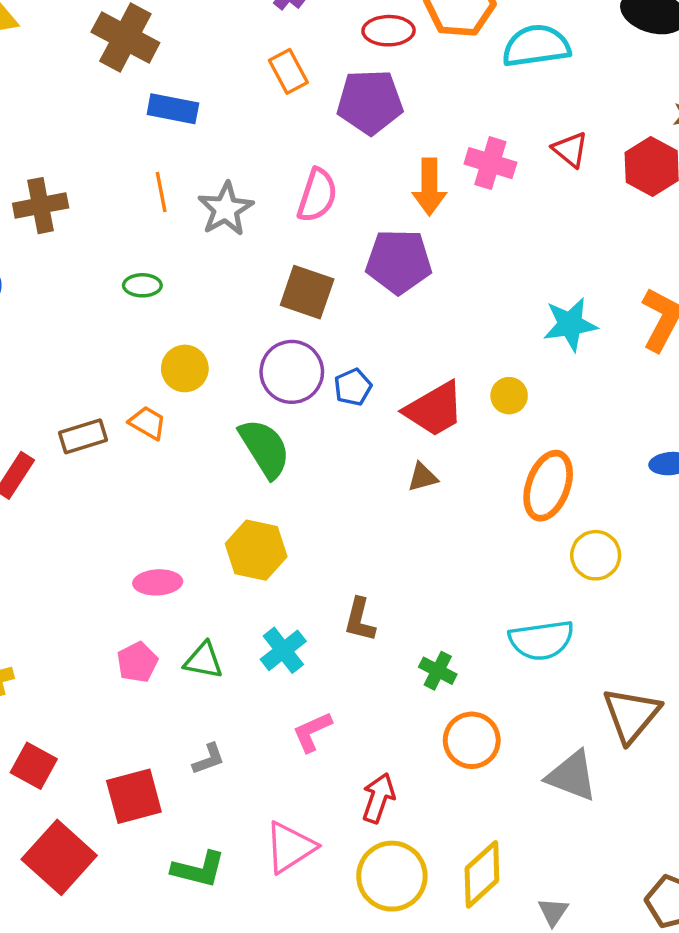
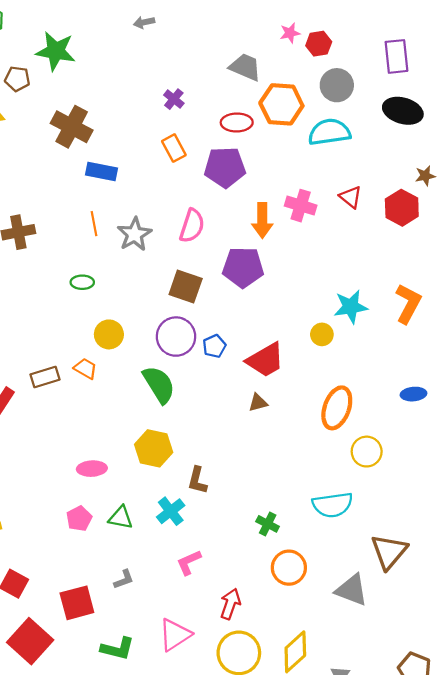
yellow circle: (509, 396) -> (322, 334), moved
brown L-shape: (360, 620) -> (197, 480), moved

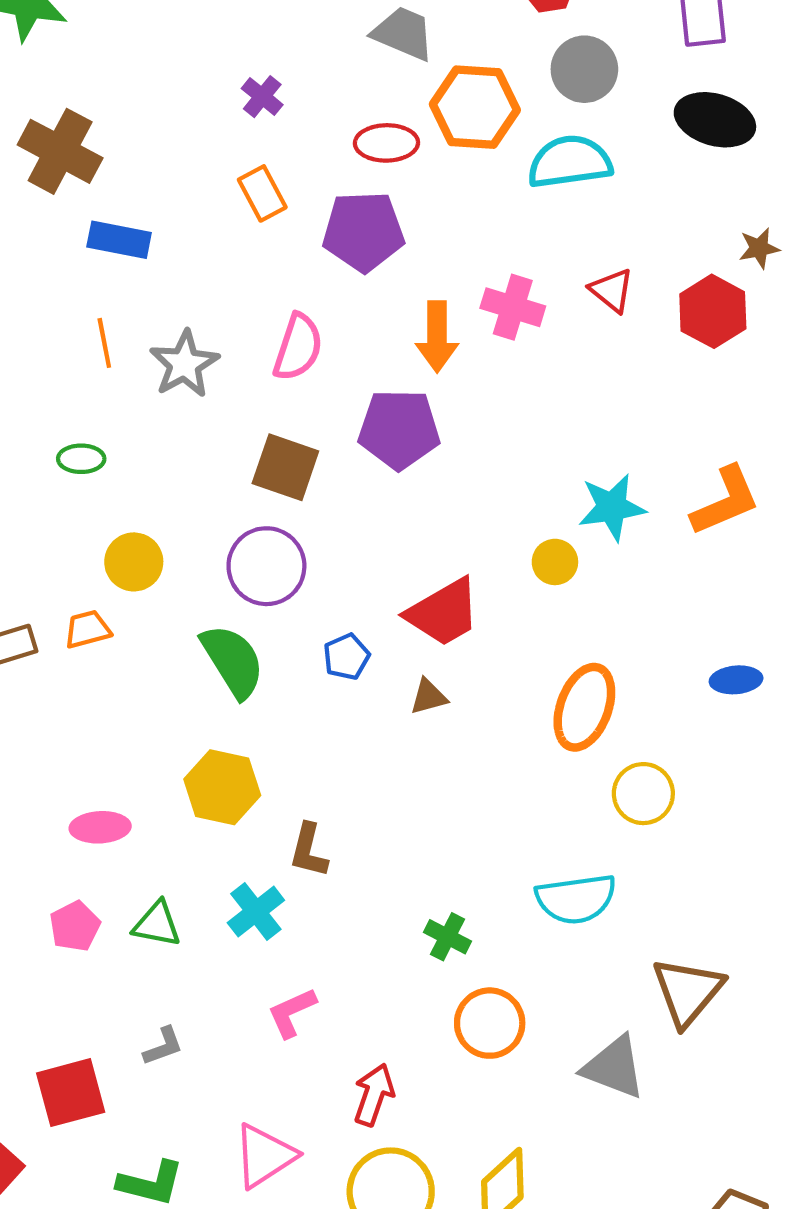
orange L-shape: (408, 304) -> (725, 501), turned 39
blue pentagon: (214, 346) -> (346, 657), moved
orange trapezoid: (85, 368) -> (87, 629), turned -45

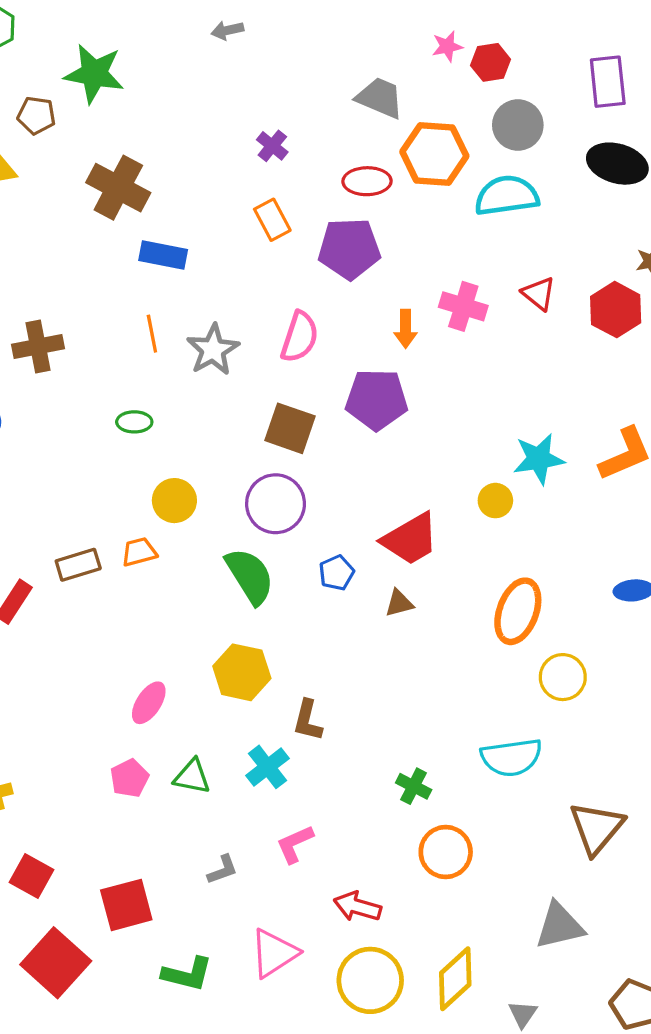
orange arrow: (437, 337) -> (406, 329), size x0.7
pink ellipse: (100, 827) -> (149, 703), turned -54
gray L-shape: (163, 1046) -> (223, 870), moved
gray triangle: (614, 1067) -> (560, 926), moved, turned -34
red arrow: (374, 1095) -> (357, 907), turned -93

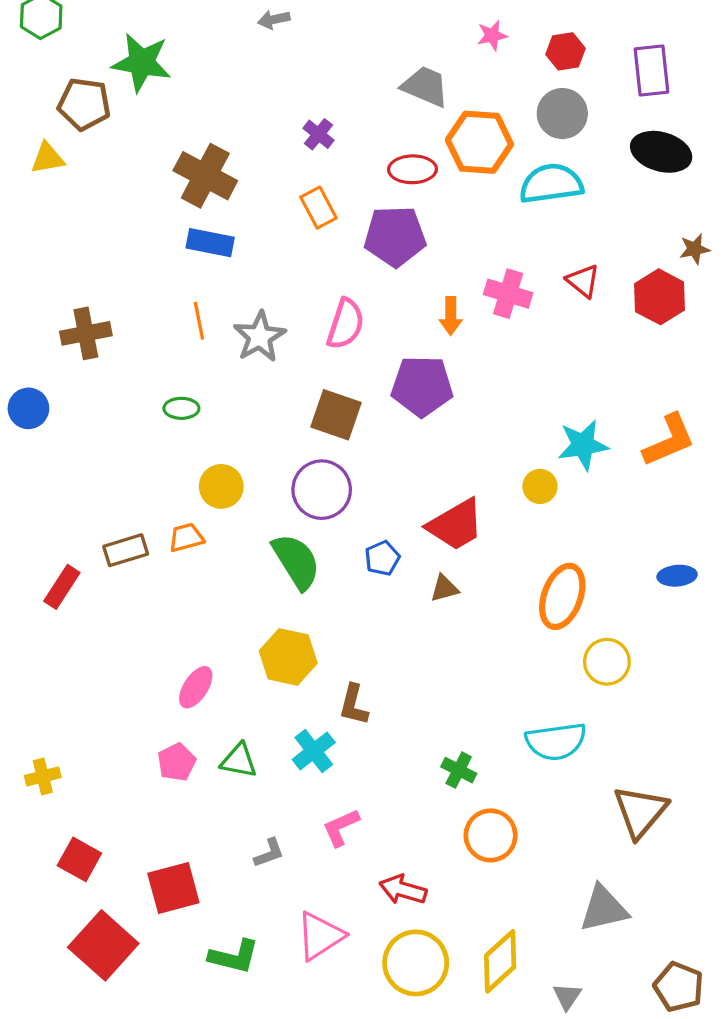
red hexagon: (491, 62) -> (565, 51), moved
brown pentagon: (36, 115) -> (84, 104), size x1.4
brown cross: (118, 188) -> (205, 176), moved

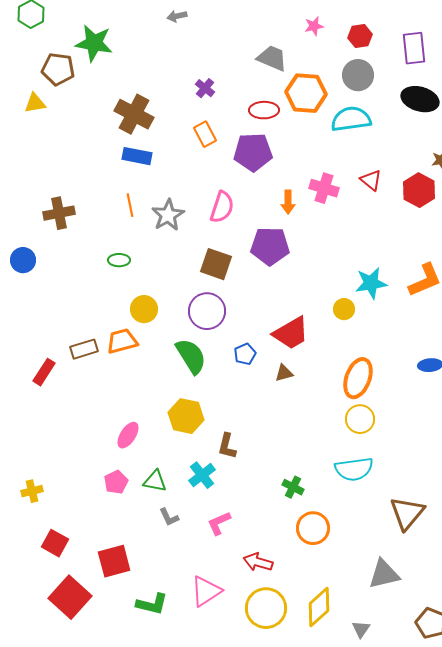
orange trapezoid: (186, 537) -> (122, 341), size x1.4
yellow circle: (607, 662) -> (360, 419), moved
gray L-shape: (269, 853) -> (169, 517), moved, turned 85

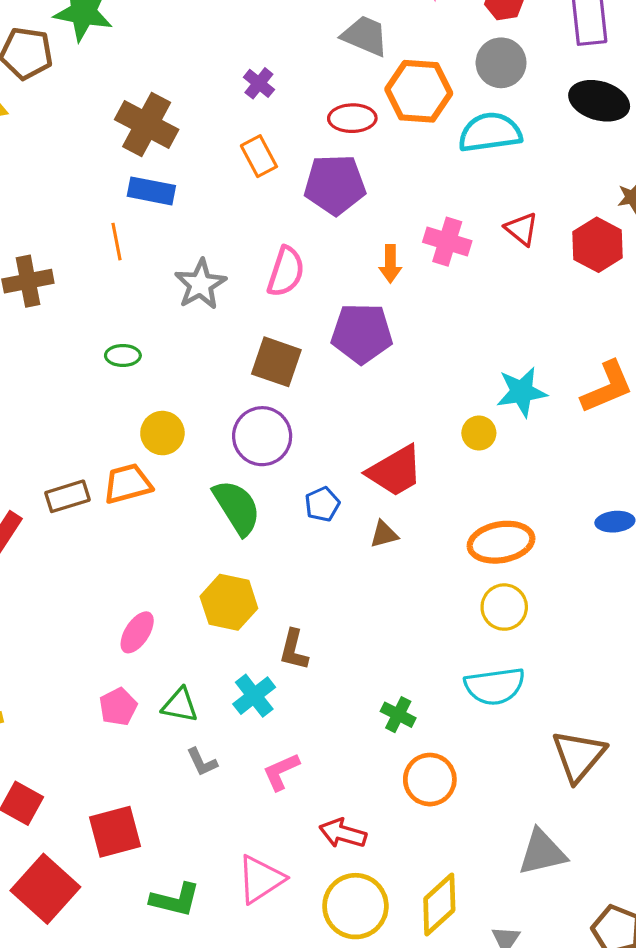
orange line: (130, 205) -> (117, 242), moved
orange ellipse: (358, 378) -> (501, 542), turned 60

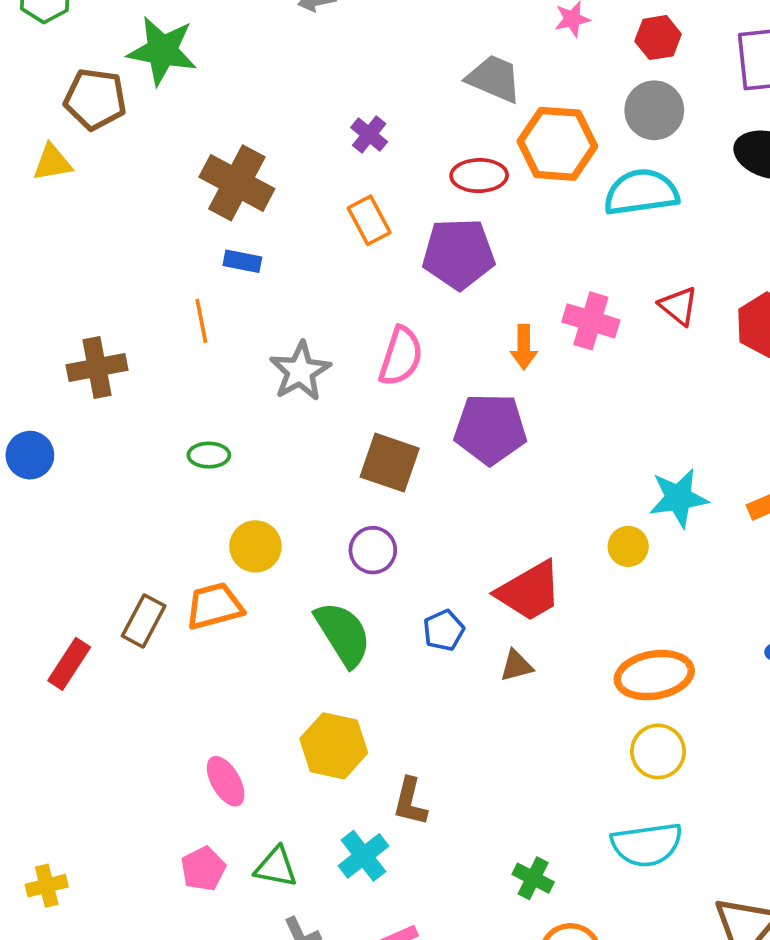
blue rectangle: (151, 191) -> (242, 261), size x0.7
purple circle: (262, 436) -> (373, 550), size x0.7
brown rectangle: (68, 496) -> (144, 621), turned -45
pink ellipse: (137, 632) -> (226, 781), turned -63

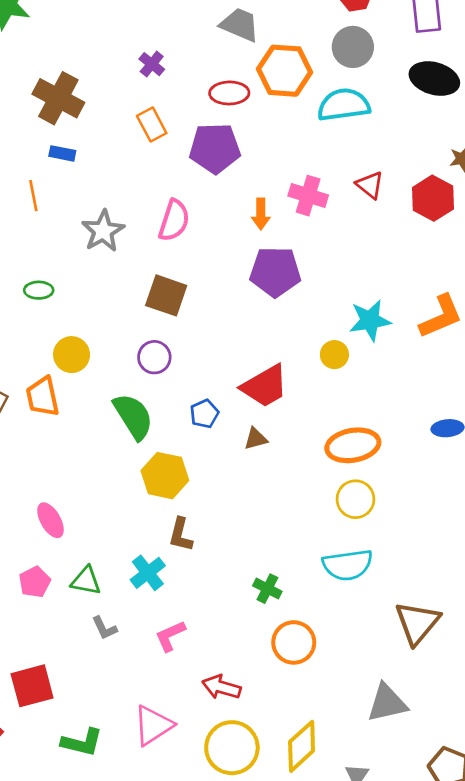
purple pentagon: (490, 429) -> (275, 272), moved
orange trapezoid: (214, 606) -> (43, 397), turned -87
yellow hexagon: (334, 746) -> (165, 476), moved

